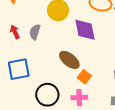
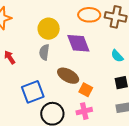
gray semicircle: (35, 32) -> (44, 52), moved
blue square: (19, 69) -> (33, 92), moved

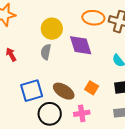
brown ellipse: (68, 76) -> (64, 91), moved
orange square: (86, 90) -> (92, 88), moved

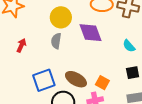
red arrow: (11, 54) -> (21, 45), turned 56
orange square: (92, 88) -> (102, 83), moved

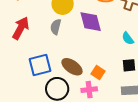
red arrow: (21, 45) -> (21, 28), size x1.6

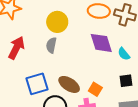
purple diamond: (91, 22) -> (101, 43), moved

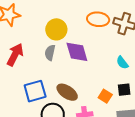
purple diamond: (101, 43) -> (77, 52), moved
orange square: (95, 89) -> (105, 96), moved

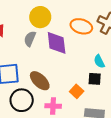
orange ellipse: (98, 19) -> (81, 26), moved
black square: (124, 90) -> (95, 79), moved

